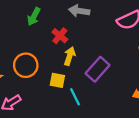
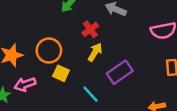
yellow square: (57, 80) -> (61, 73), moved
cyan line: (75, 97) -> (90, 94), turned -30

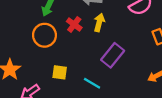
orange circle: (49, 51) -> (44, 35), moved
yellow arrow: (95, 52) -> (99, 22), moved

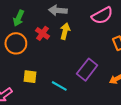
purple rectangle: (113, 55) -> (87, 70), moved

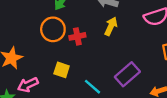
red cross: (42, 33) -> (77, 36), moved, turned 32

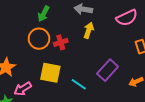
yellow square: (62, 70) -> (50, 73), size x1.5

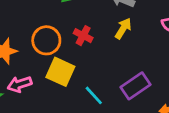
orange circle: (39, 39) -> (46, 40), moved
red cross: (61, 42) -> (83, 36), turned 32

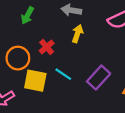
red cross: (83, 36) -> (47, 47), turned 35
cyan line: (94, 95) -> (63, 74), moved

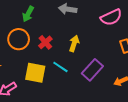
yellow arrow: (77, 34) -> (74, 43), moved
orange circle: (18, 58) -> (19, 39), moved

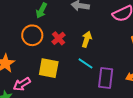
cyan line: (60, 67) -> (85, 63), moved
purple rectangle: (92, 70) -> (106, 78), moved, turned -35

